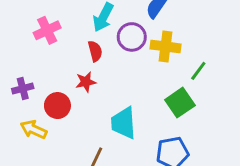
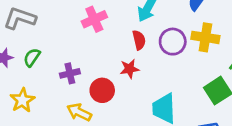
purple circle: (132, 37) -> (173, 42), moved

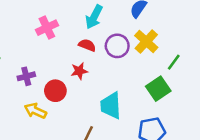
yellow cross: (205, 37) -> (146, 42), turned 35
red semicircle: (139, 40) -> (87, 45), turned -54

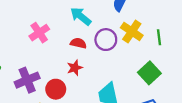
cyan arrow: (94, 17) -> (81, 16), turned 110
green line: (174, 62) -> (159, 37), moved, turned -35
purple cross: (26, 76) -> (27, 80), size x1.5

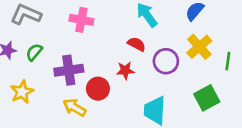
pink cross: (39, 33) -> (81, 20), moved, turned 30
purple circle: (106, 40) -> (166, 61), moved

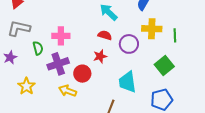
pink cross: (81, 20) -> (61, 36), moved
yellow cross: (199, 47) -> (152, 29), turned -36
green semicircle: (34, 52) -> (38, 48), moved, turned 136

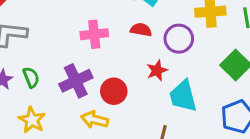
pink cross: (61, 36) -> (94, 34), moved
green semicircle: (38, 48) -> (31, 77), moved
red star: (100, 56) -> (157, 70), moved

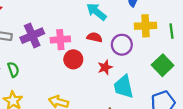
purple cross: (76, 81) -> (32, 36), moved
red circle: (114, 91) -> (73, 59), moved

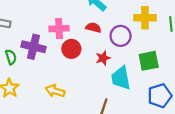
purple cross: (32, 36) -> (34, 47), moved, turned 35
green square: (163, 65) -> (149, 61), moved, turned 30

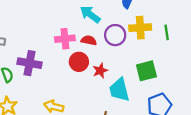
pink cross: (59, 29) -> (65, 39), moved
purple circle: (121, 36) -> (115, 35), moved
red circle: (71, 49) -> (79, 62), moved

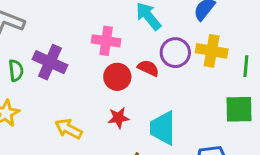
red semicircle: (89, 40) -> (148, 68), moved
red star: (100, 71) -> (118, 118), moved
green square: (146, 71) -> (239, 109), moved

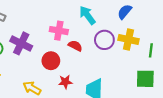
red semicircle: (148, 68) -> (75, 46), moved
red circle: (117, 77) -> (51, 61), moved

